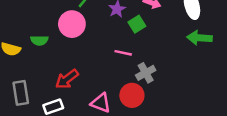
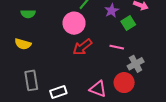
green semicircle: (39, 40) -> (28, 14), moved
red arrow: (67, 79) -> (82, 47), moved

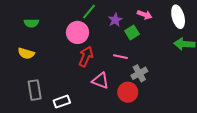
red arrow: (82, 47) -> (86, 57), turned 150
pink triangle: (98, 89) -> (101, 81), moved

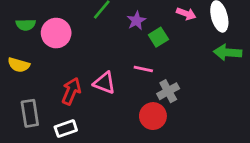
pink arrow: (145, 15) -> (186, 14), moved
pink circle: (78, 32) -> (56, 33), moved
red arrow: (86, 57) -> (71, 91), moved
pink triangle: (101, 81) -> (105, 83), moved

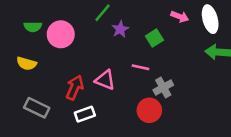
purple star: (136, 21) -> (120, 29), moved
gray rectangle: (30, 113) -> (37, 108), turned -55
white rectangle: (66, 129) -> (85, 114), moved

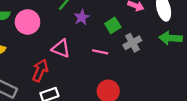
pink triangle: (105, 80) -> (61, 48), moved
gray cross: (163, 88) -> (132, 43), moved

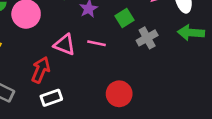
pink line: (100, 52) -> (97, 43), moved

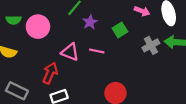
gray cross: (147, 38) -> (151, 45), moved

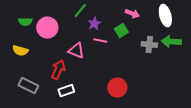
pink arrow: (142, 11) -> (132, 14), moved
gray cross: (151, 45) -> (149, 45), turned 35
pink line: (97, 51) -> (100, 41), moved

